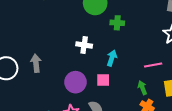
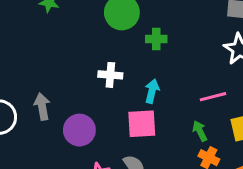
pink square: (103, 80) -> (142, 124), size x1.5
purple circle: (75, 82) -> (79, 130), moved

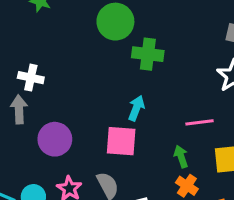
green cross: (156, 39) -> (148, 54), size x1.4
white cross: (110, 75) -> (31, 78), moved

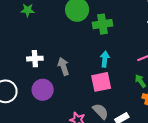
gray arrow: (19, 109) -> (63, 66), moved
purple circle: (55, 139) -> (43, 90), moved

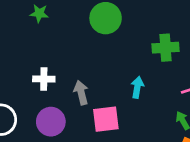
green cross: (102, 24) -> (166, 48), moved
pink square: (101, 82) -> (106, 119), moved

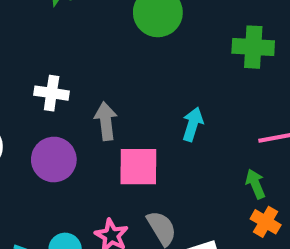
green cross: (166, 48) -> (253, 47), moved

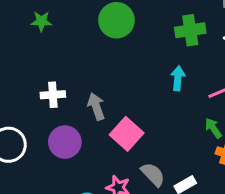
cyan arrow: (193, 124) -> (178, 78), moved
pink square: (138, 167) -> (127, 134), turned -36

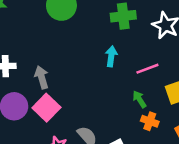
pink square: (127, 134) -> (46, 108), moved

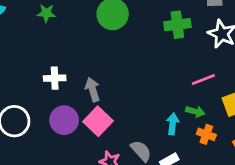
cyan arrow: (111, 56) -> (173, 124), moved
green arrow: (139, 99) -> (195, 111), turned 138

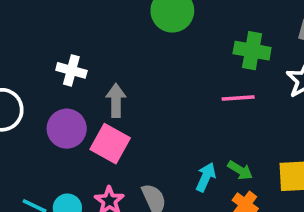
pink line: (203, 79) -> (238, 98), moved
pink square: (98, 121) -> (110, 144), turned -32

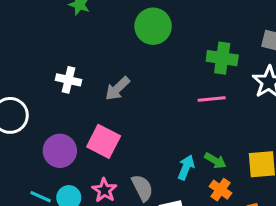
gray arrow: (116, 100) -> (117, 89), moved, turned -132
purple circle: (67, 129) -> (60, 151), moved

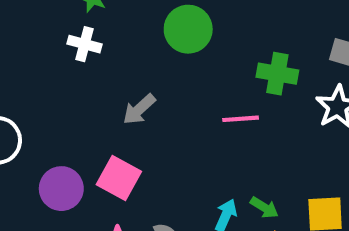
white cross: (68, 80) -> (84, 44), moved
pink line: (212, 99) -> (241, 119), moved

